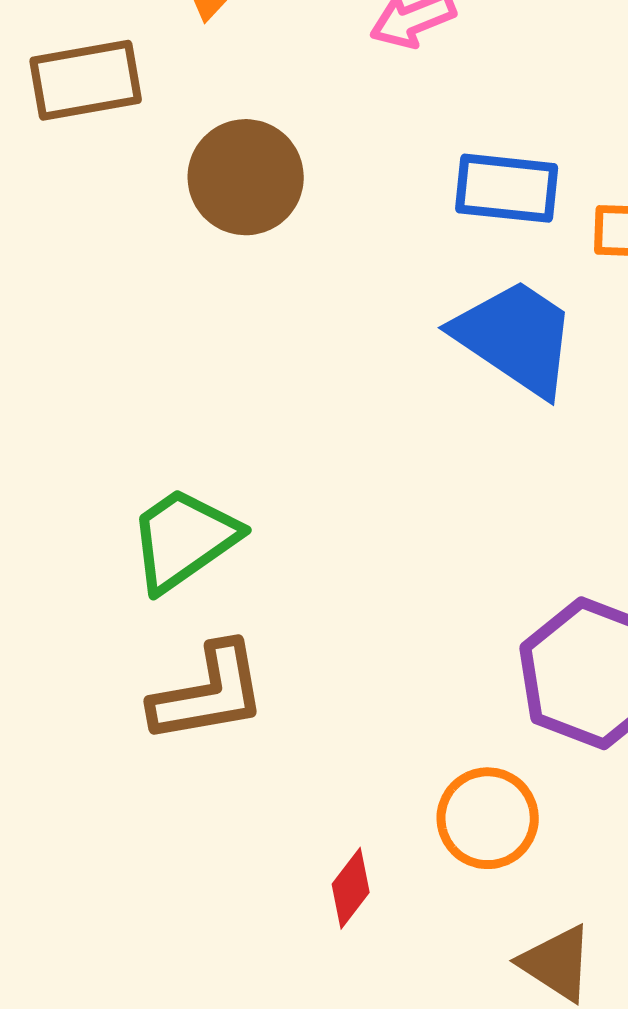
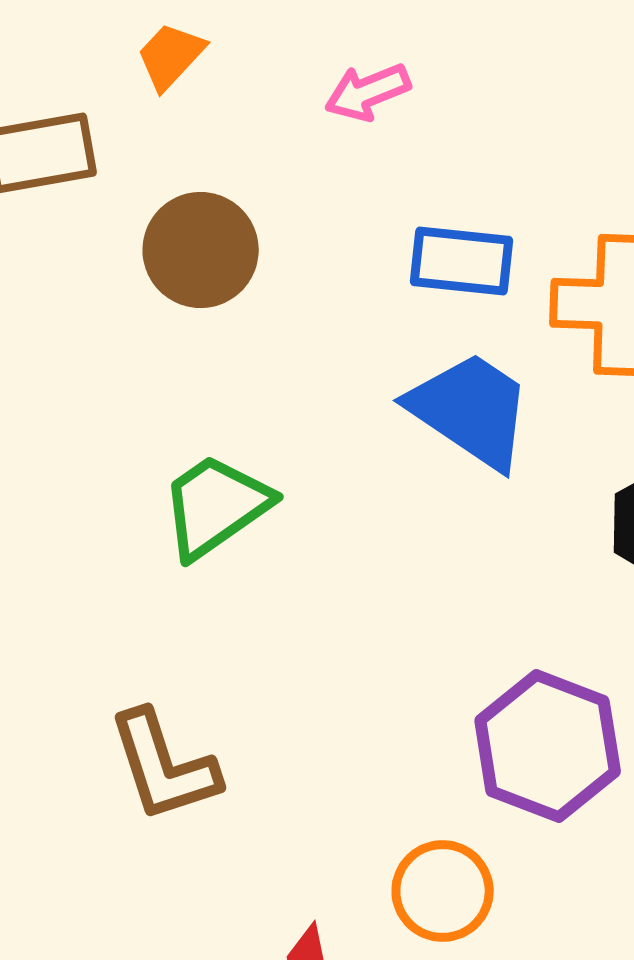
green trapezoid: (184, 539) -> (216, 506), moved
brown L-shape: (209, 693) -> (164, 766), turned 82

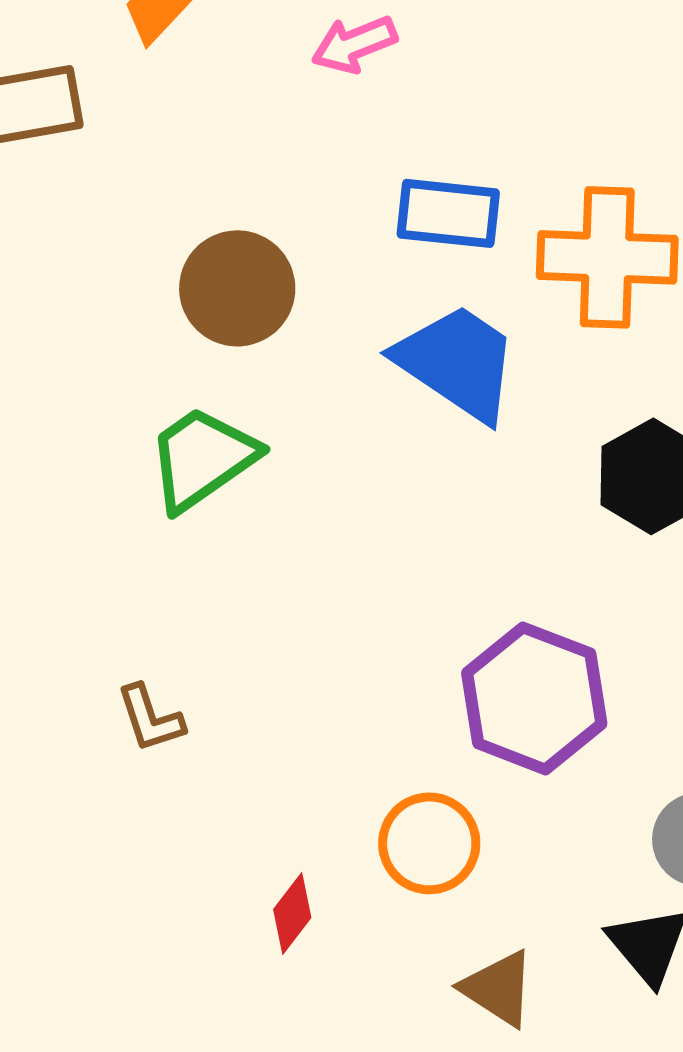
brown circle: (201, 250) -> (237, 288), moved
brown L-shape: (164, 766) -> (150, 718), size x0.6

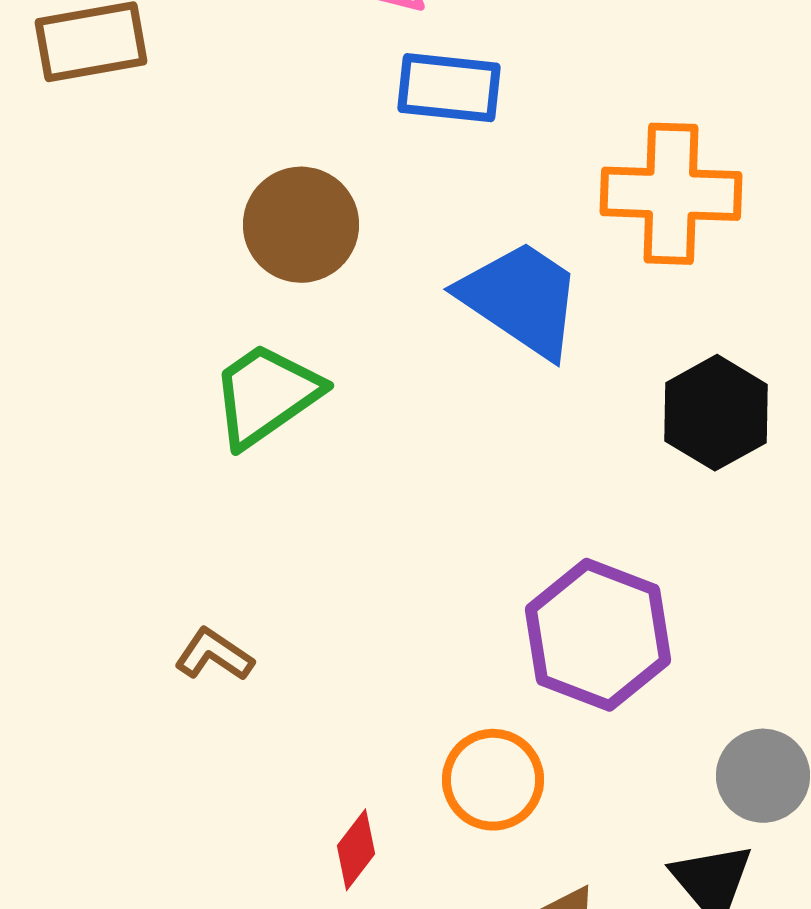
blue rectangle: (448, 213) -> (449, 88), moved
brown L-shape: (150, 718) -> (214, 655), turned 142

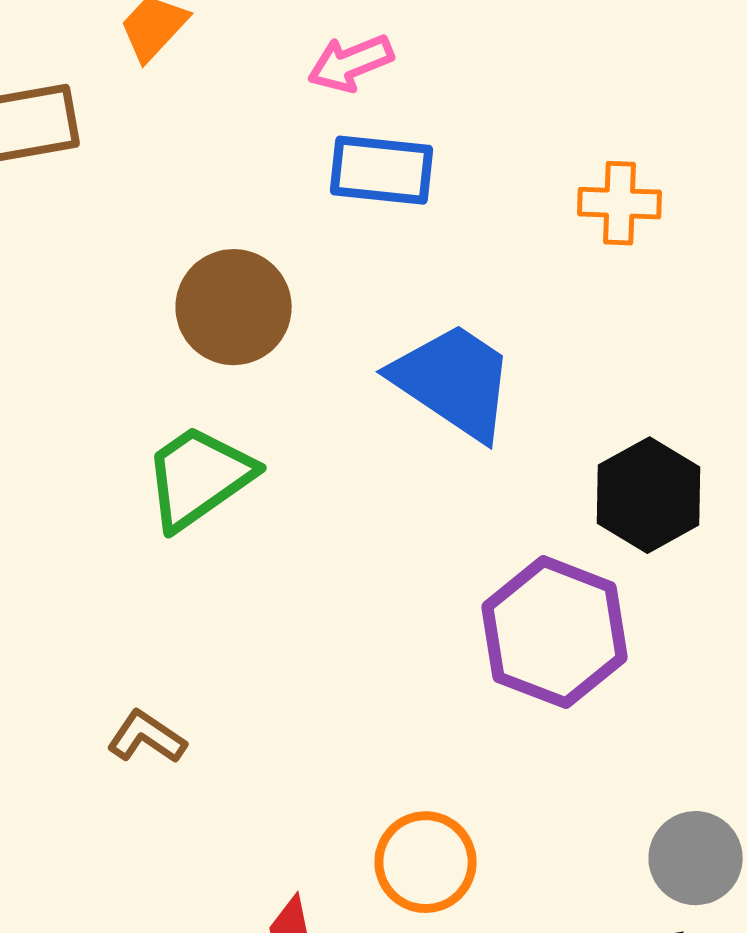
orange cross: (671, 194) -> (620, 203), moved, size x0.6
purple hexagon: (598, 635) -> (555, 632), moved

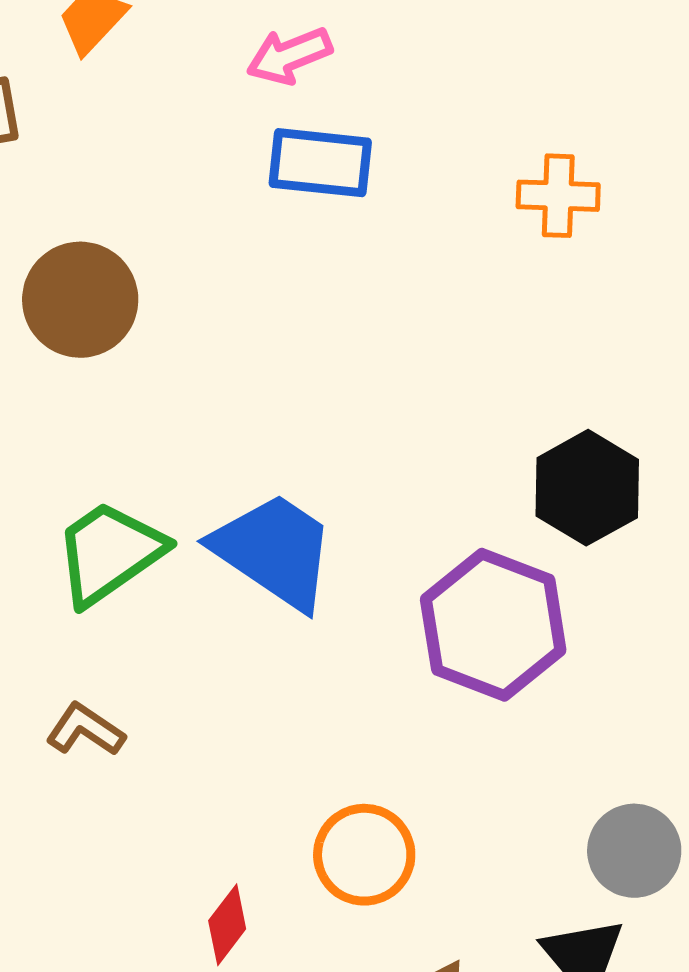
brown circle: (234, 307) -> (80, 300), moved
blue trapezoid: (454, 381) -> (274, 551), moved
green trapezoid: (199, 477) -> (109, 553), moved

